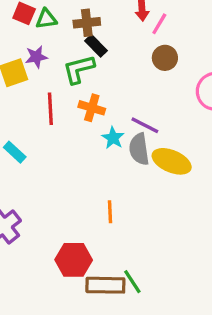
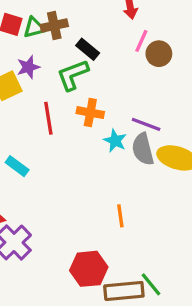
brown cross: (87, 23) -> (54, 25), moved
pink line: (159, 24) -> (141, 41), moved

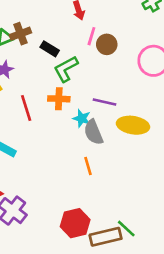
green L-shape: (73, 75) -> (66, 69), moved
gray semicircle: (143, 149) -> (93, 132), moved
orange line: (120, 216) -> (88, 166), moved

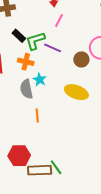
brown circle: (107, 44) -> (81, 59), moved
black rectangle: (50, 49) -> (19, 36), moved
purple line: (104, 102) -> (53, 48), moved
gray semicircle: (93, 132) -> (26, 89), moved

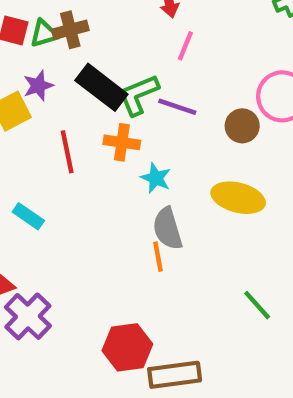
black rectangle: (19, 36) -> (101, 87), size x1.6
gray semicircle: (26, 89) -> (168, 229), moved
green line: (56, 167) -> (257, 305), moved

